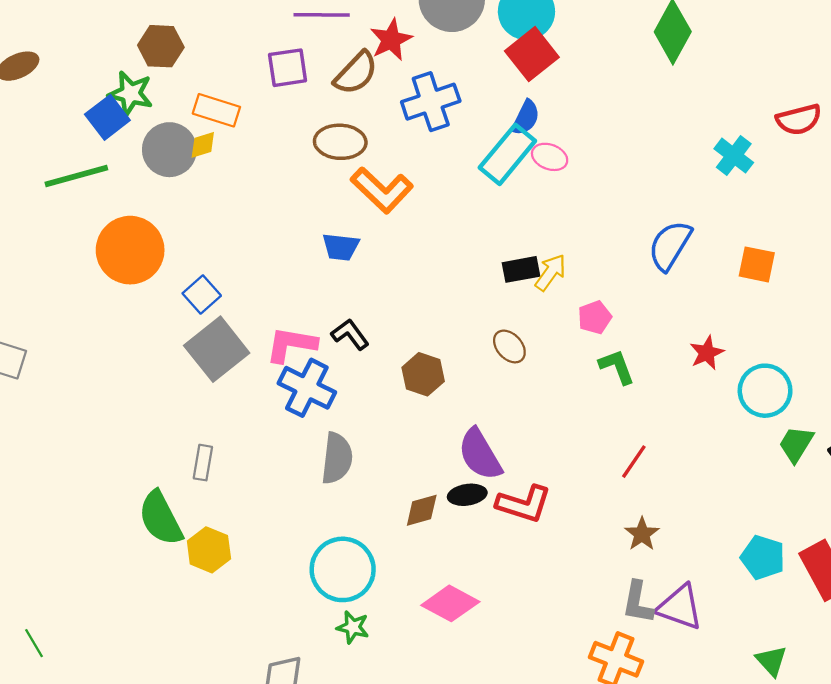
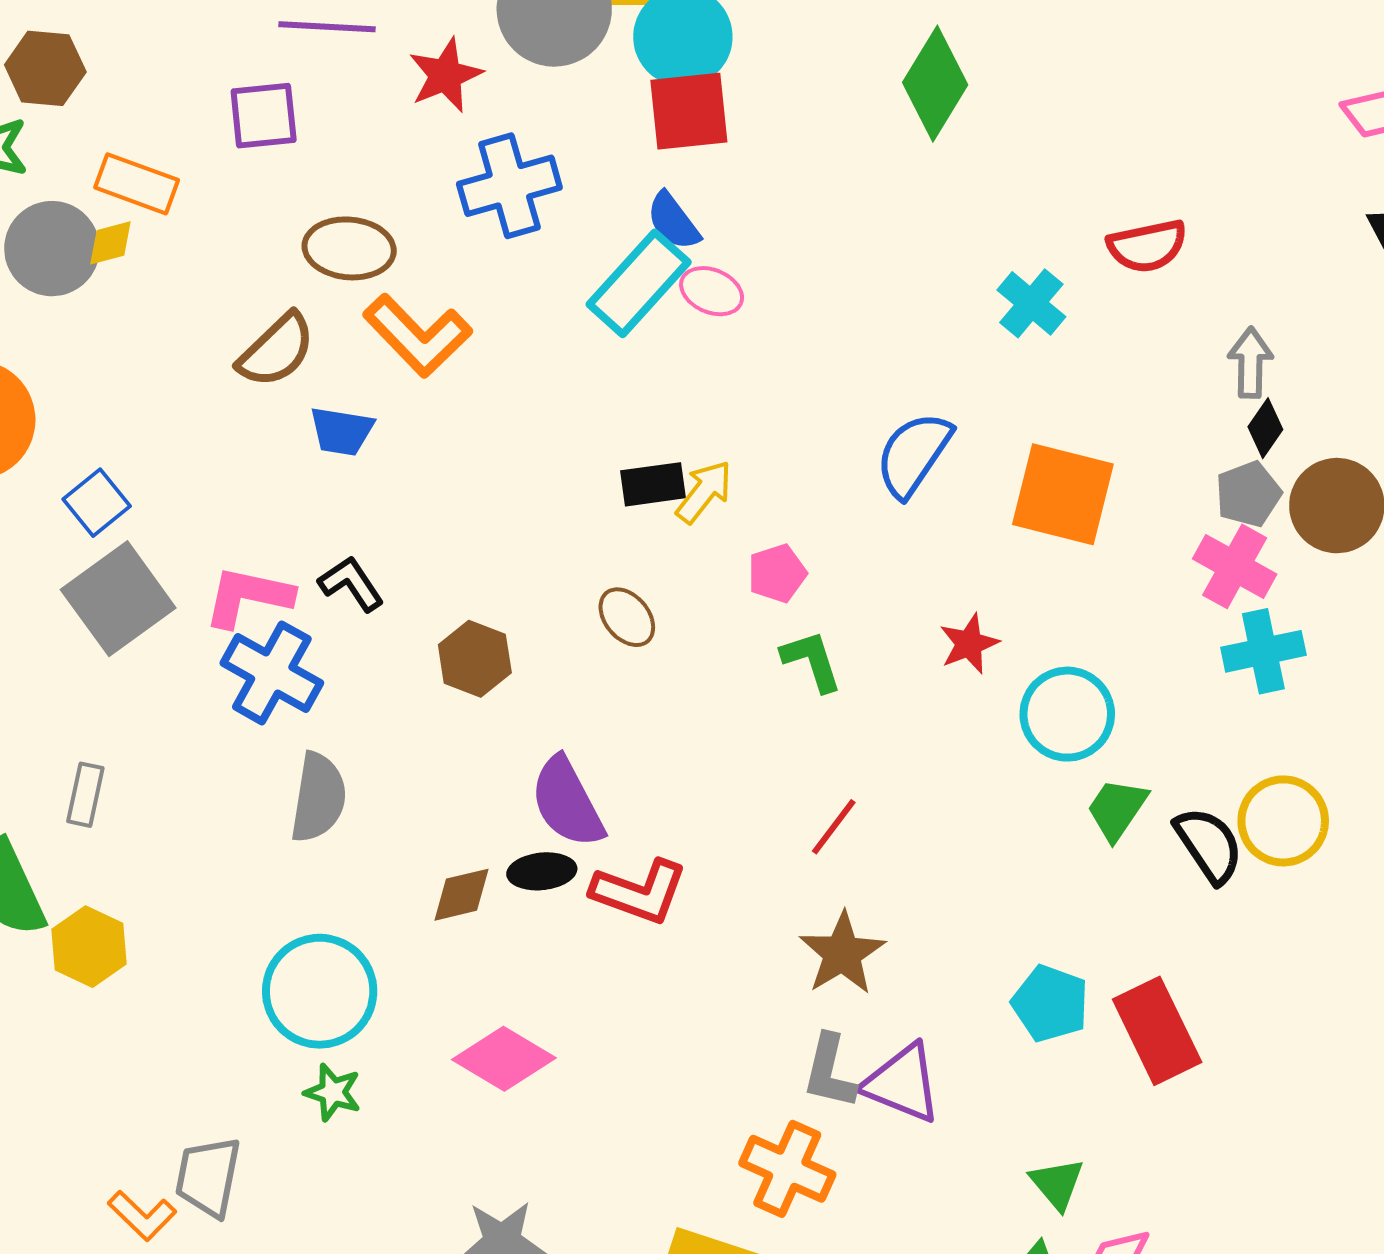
red square: (532, 54) -> (689, 111), turned 30
brown semicircle: (356, 73) -> (276, 350), moved
blue semicircle: (526, 118) -> (673, 221), turned 114
orange square: (757, 264) -> (1063, 494), size x1.6
brown star: (642, 534) -> (842, 953), size x1.4

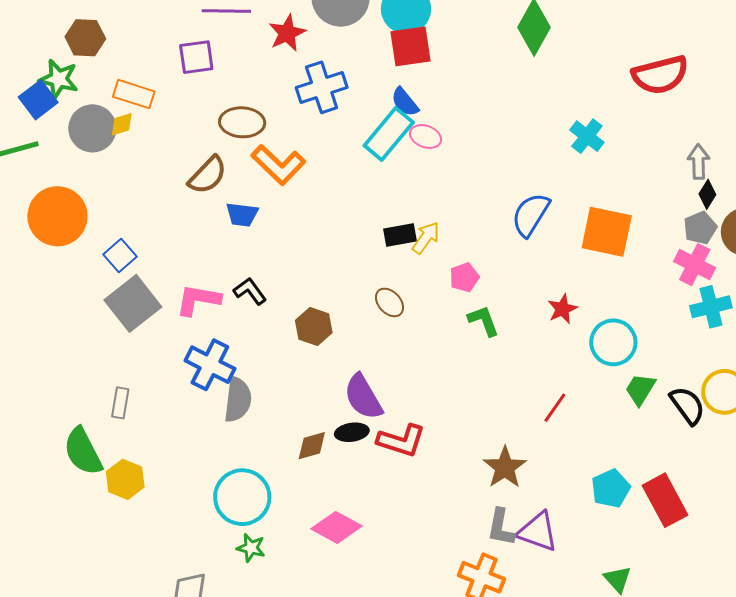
red semicircle: (1147, 246) -> (660, 75), moved, size x1.4
blue cross: (272, 673) -> (210, 365), moved
red line: (834, 827) -> (555, 408), moved
cyan pentagon: (1050, 1003) -> (611, 489), turned 30

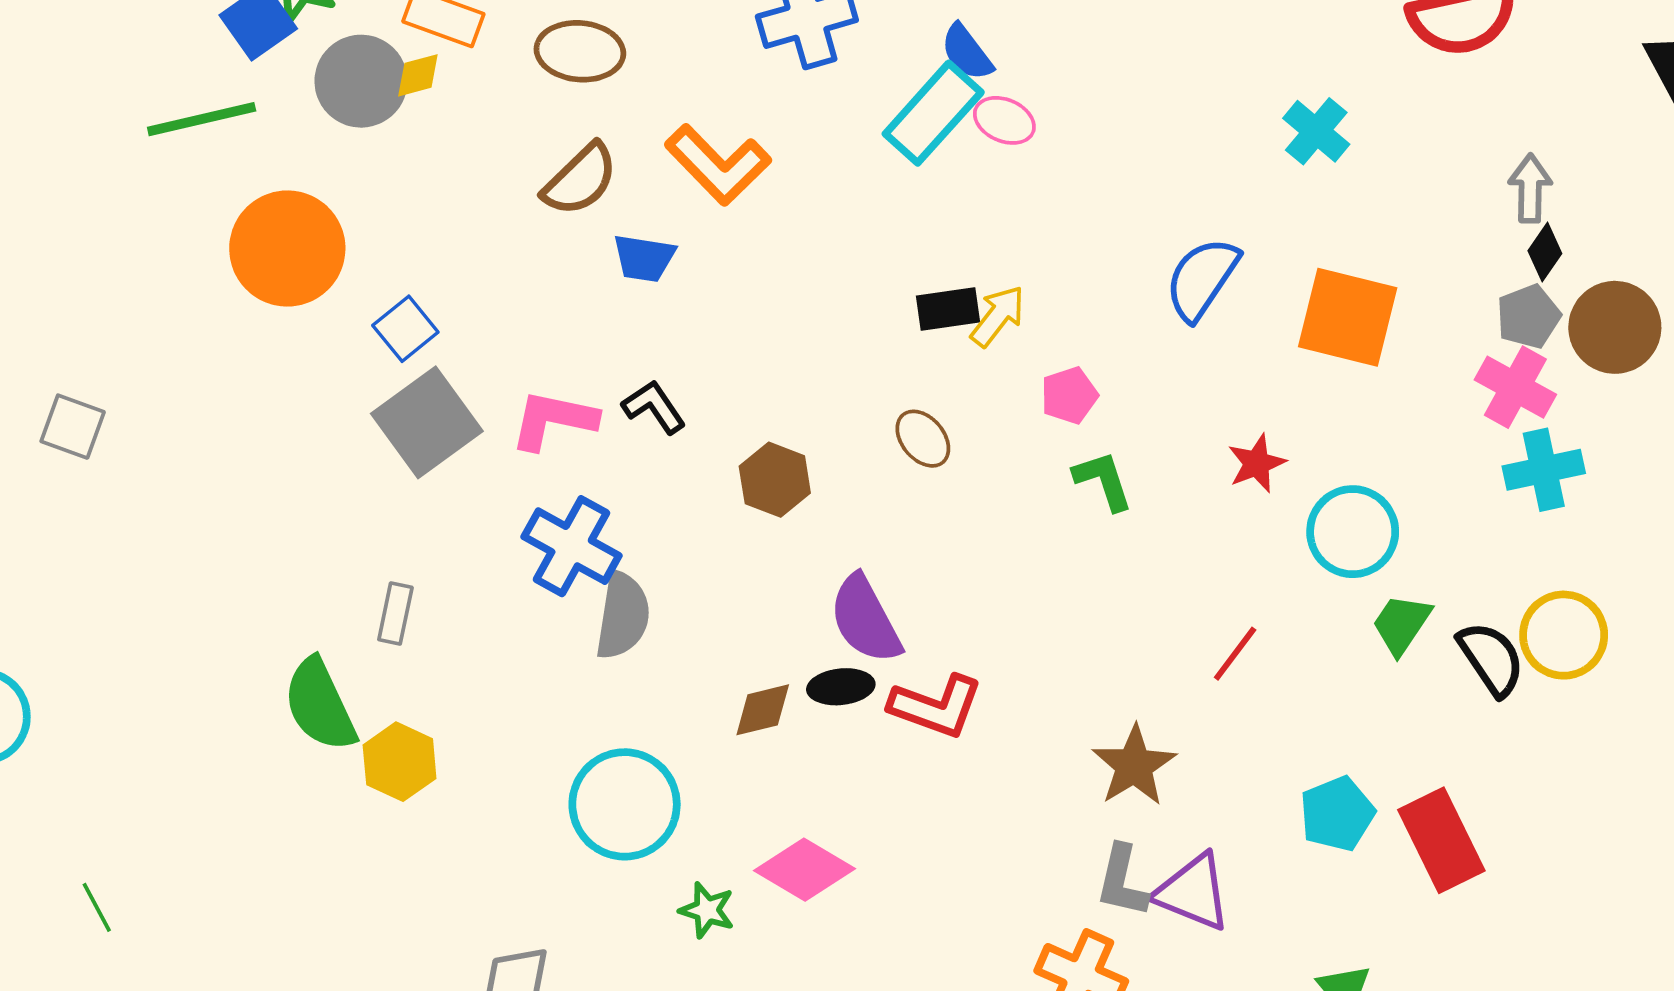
brown ellipse: (242, 122) -> (580, 51), moved
green star: (251, 548) -> (707, 910), moved

